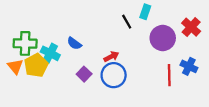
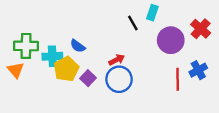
cyan cross: (50, 53) -> (52, 56), turned -30
yellow pentagon: (36, 65) -> (66, 69), moved
blue cross: (189, 66) -> (198, 70), turned 35

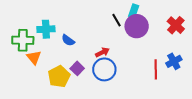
purple circle: (171, 40) -> (137, 26), moved
cyan cross: (52, 56) -> (46, 29), moved
yellow pentagon: (66, 69) -> (59, 76), moved
orange triangle: (16, 70) -> (34, 57), moved

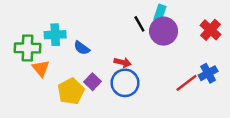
red arrow: (102, 52) -> (123, 62), turned 40
red line: (156, 69) -> (186, 83), turned 54

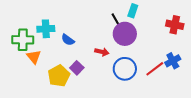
red cross: (210, 30) -> (175, 25), turned -30
purple circle: (164, 31) -> (125, 34), moved
blue circle: (125, 83) -> (125, 69), moved

